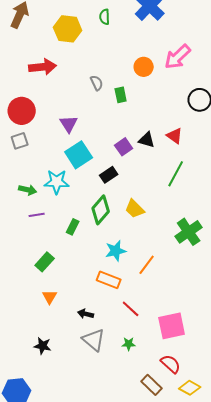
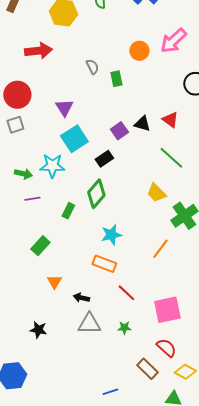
green line: (176, 174) -> (171, 158), turned -76
yellow trapezoid: (135, 209) -> (156, 193), moved
orange line: (147, 265) -> (160, 249), moved
orange triangle: (50, 297) -> (54, 282), moved
gray triangle: (94, 340) -> (89, 324), turned -40

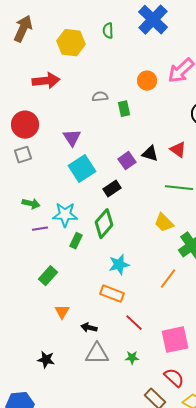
gray semicircle: (92, 67) -> (100, 97), turned -70
green line: (171, 158) -> (179, 188), turned -36
cyan star: (52, 166) -> (65, 215), moved

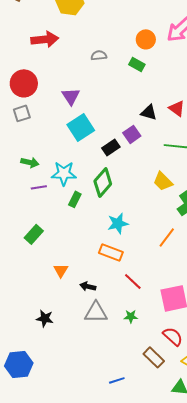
green rectangle: (124, 109) -> (137, 64), moved, turned -49
purple square: (127, 161) -> (132, 134), moved
green rectangle: (48, 276) -> (34, 234), moved

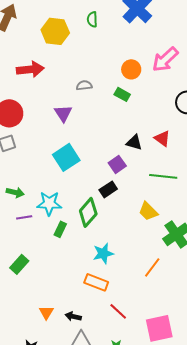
purple triangle: (71, 96) -> (63, 113), moved
black rectangle: (111, 147) -> (108, 189), moved
orange triangle: (61, 270) -> (46, 312), moved

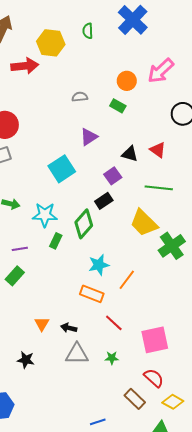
red arrow: (30, 69) -> (25, 66), moved
purple triangle: (63, 113) -> (89, 137), moved, turned 30
yellow trapezoid: (148, 211) -> (144, 223), size x1.4
purple line: (24, 217) -> (20, 249), moved
orange line: (152, 267) -> (127, 280), moved

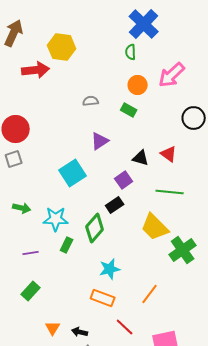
green semicircle: (88, 31) -> (131, 52), moved
green rectangle: (15, 276) -> (31, 291), moved
orange line: (127, 280) -> (150, 294), moved

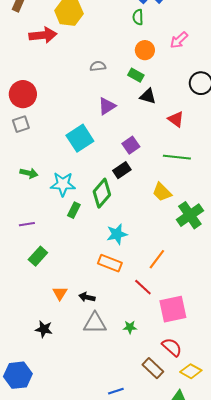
pink arrow: (172, 75) -> (179, 40), size x0.7
black triangle: (141, 158) -> (148, 96), moved
yellow trapezoid: (155, 227) -> (162, 192), size x0.7
purple line: (31, 253) -> (27, 224), moved
red line: (125, 327) -> (143, 287), moved

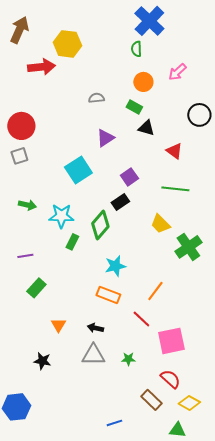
black arrow: (87, 297) -> (95, 328), moved

